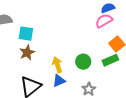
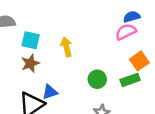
yellow arrow: (57, 65) -> (66, 47), moved
blue triangle: (59, 81) -> (50, 92), moved

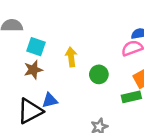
green circle: (97, 79) -> (99, 74), moved

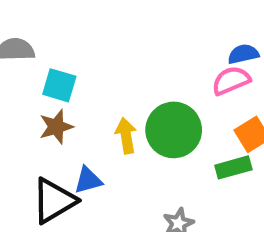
yellow arrow: (71, 57) -> (126, 136), moved
green circle: (99, 74) -> (174, 130), size x1.6

